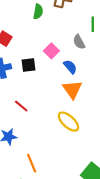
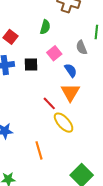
green semicircle: (38, 12) -> (45, 27), moved
red line: (21, 106) -> (49, 103), moved
orange line: (32, 163) -> (39, 150), moved

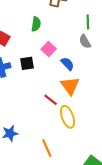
gray semicircle: (81, 47) -> (85, 41), moved
yellow ellipse: (64, 123) -> (67, 117), turned 30

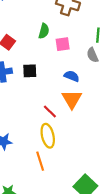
pink square: (49, 49) -> (63, 44), moved, turned 32
blue semicircle: (67, 64) -> (72, 76), turned -32
yellow ellipse: (67, 117) -> (48, 136), moved

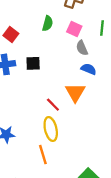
pink square: (63, 44) -> (74, 29), moved, turned 32
gray semicircle: (92, 55) -> (82, 48), moved
blue semicircle: (72, 76) -> (89, 69), moved

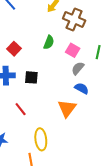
gray semicircle: (82, 48) -> (78, 68), turned 56
red line: (53, 105) -> (21, 109), moved

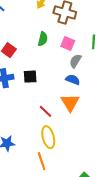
blue semicircle: (82, 88) -> (73, 80), moved
red line: (21, 109) -> (46, 111), moved

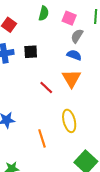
yellow ellipse: (48, 137) -> (69, 121), moved

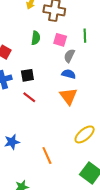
red line: (46, 87) -> (29, 97), moved
yellow ellipse: (69, 121) -> (85, 134), moved, turned 70

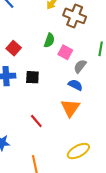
pink square: (60, 40) -> (65, 52), moved
red line: (29, 97) -> (36, 121), moved

